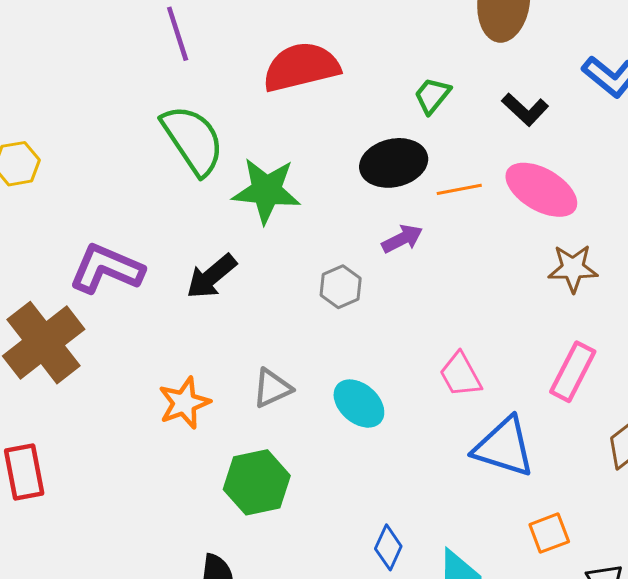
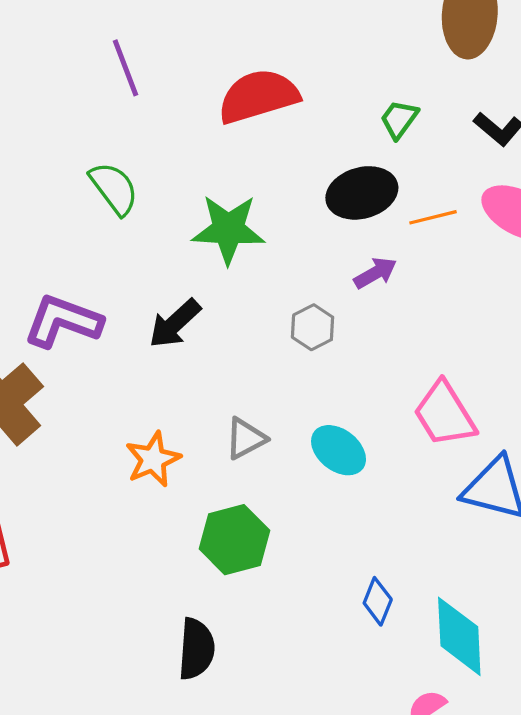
green semicircle: (193, 140) -> (114, 188), moved, size x0.7
pink trapezoid: (460, 375) -> (445, 414), size x1.4

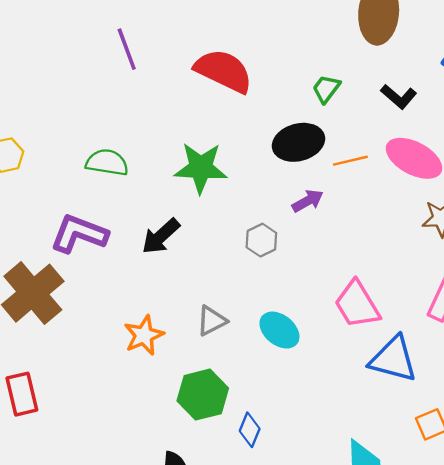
red semicircle: (258, 96) -> (224, 71), turned 42
green semicircle: (114, 188) -> (107, 162), moved, turned -45
blue diamond: (378, 601) -> (250, 430), moved

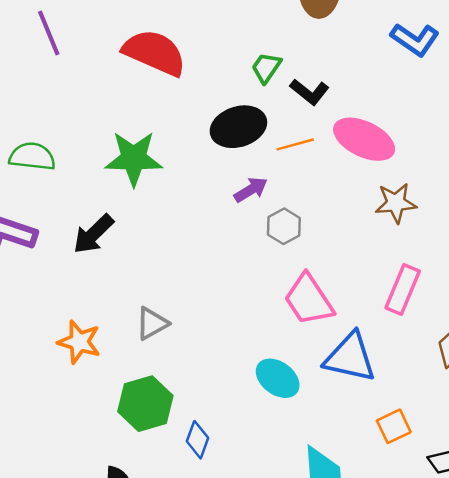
black L-shape: (399, 97) -> (310, 92), moved
gray hexagon: (261, 240) -> (284, 226), moved
cyan ellipse: (279, 330) -> (278, 378), moved
orange star: (144, 335) -> (79, 342), turned -30

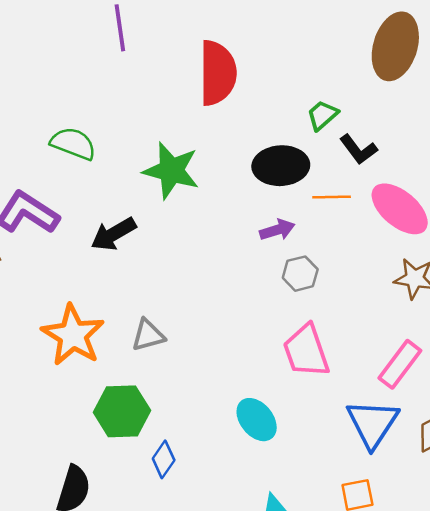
red semicircle: (154, 53) -> (218, 73), turned 52
orange star: (79, 342) -> (73, 335), size x1.4
blue triangle: (350, 357) -> (373, 423), moved, turned 36

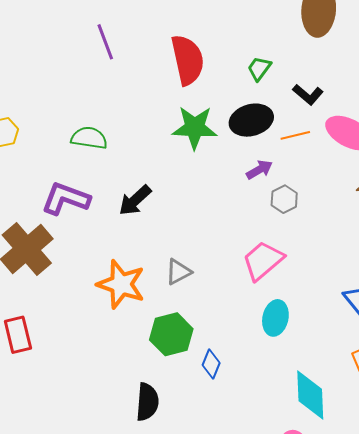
green trapezoid: (322, 115) -> (259, 68), moved
green star: (171, 171) -> (195, 128), moved
pink trapezoid: (306, 351) -> (263, 261), moved, turned 81
cyan ellipse: (257, 420) -> (275, 318), turned 64

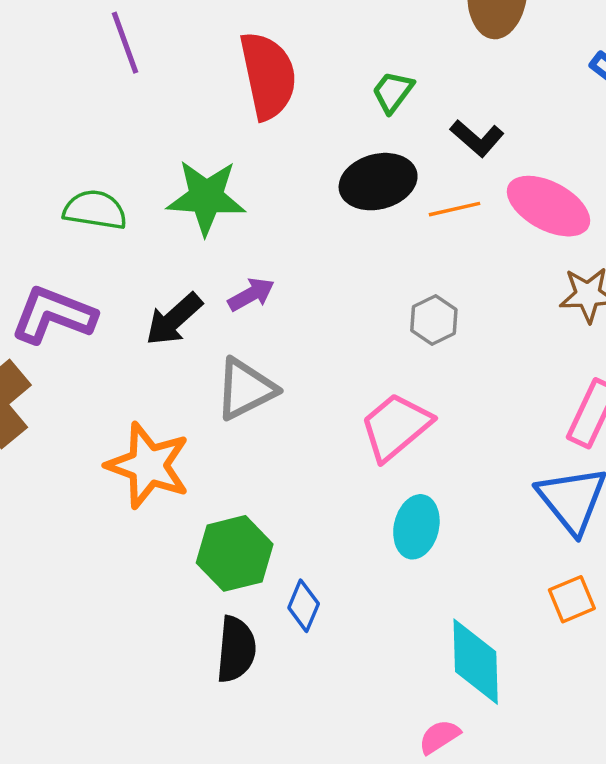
green star: (195, 128) -> (206, 197), moved
purple arrow: (259, 170) -> (251, 294), moved
gray triangle: (178, 272) -> (245, 389), moved, size x1.4
black semicircle: (147, 402) -> (236, 649), moved

